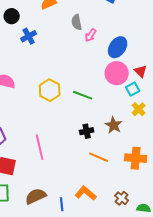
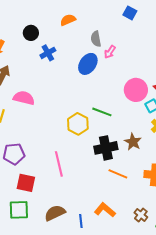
blue ellipse: (118, 47) -> (88, 64), moved
yellow hexagon: (50, 90) -> (78, 124), moved
black cross: (87, 131) -> (106, 148), size x1.6

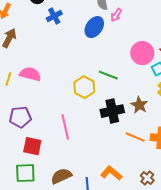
pink semicircle: (24, 98) -> (30, 74), moved
orange line: (118, 174) -> (135, 137), moved

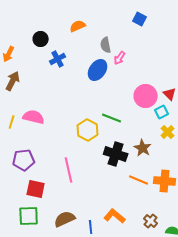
black cross: (112, 111) -> (116, 154), turned 30

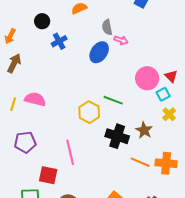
pink arrow: (120, 58) -> (121, 40), turned -104
red square: (36, 189) -> (48, 175), moved

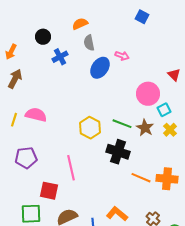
gray semicircle: (107, 27) -> (89, 43), moved
red triangle: (171, 76) -> (174, 75), moved
green line: (113, 100) -> (122, 124), moved
brown star: (144, 130) -> (145, 128), moved

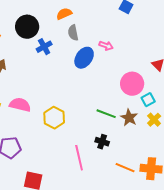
black circle: (43, 37) -> (27, 27), size x1.5
yellow hexagon: (90, 128) -> (54, 118), moved
black cross: (118, 152) -> (102, 142), size x0.6
pink line: (71, 168) -> (79, 158), moved

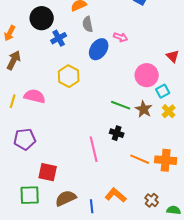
yellow hexagon: (54, 118) -> (69, 76), moved

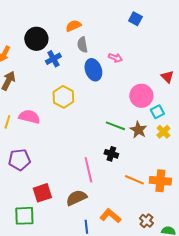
blue ellipse: (99, 49) -> (93, 70), turned -55
red square: (48, 172) -> (42, 193), turned -30
brown semicircle: (66, 198) -> (76, 198), moved

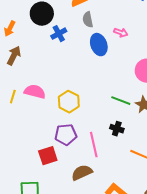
yellow hexagon: (63, 97) -> (69, 102), moved
purple pentagon: (19, 160) -> (66, 135), moved
red square: (42, 193) -> (48, 156), moved

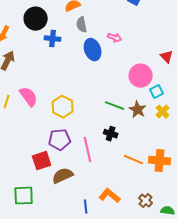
blue cross: (59, 34) -> (53, 39), turned 35
pink semicircle: (35, 92) -> (29, 97), turned 40
brown semicircle: (82, 173) -> (63, 176), moved

